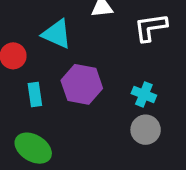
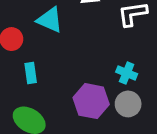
purple hexagon: (82, 84) -> (91, 101), moved

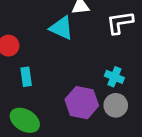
cyan triangle: (50, 20) -> (61, 28), moved

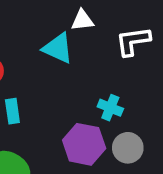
cyan cross: (114, 77) -> (110, 108), moved

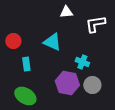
cyan triangle: (58, 48) -> (52, 42), moved

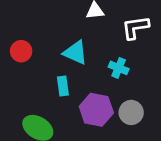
cyan cross: (82, 62) -> (119, 68), moved
cyan rectangle: (26, 64) -> (63, 86), moved

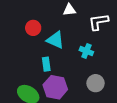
red circle: (21, 51) -> (33, 28), moved
purple hexagon: (96, 110) -> (55, 87), moved

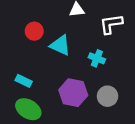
cyan rectangle: (46, 64) -> (24, 81), moved, turned -56
purple hexagon: (55, 87) -> (73, 93), moved

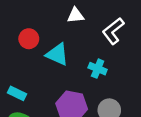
white L-shape: (111, 24) -> (113, 31), turned -30

